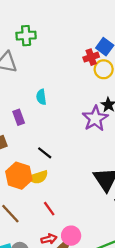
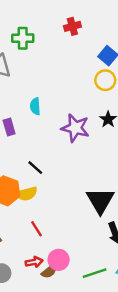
red cross: (91, 57) -> (72, 26), moved
purple star: (95, 118) -> (75, 128), moved, turned -30

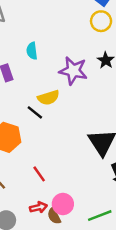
yellow semicircle: (26, 194) -> (48, 98), moved
brown semicircle: (49, 271) -> (54, 216), turned 105

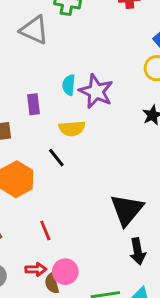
purple star: (73, 71) -> (96, 91), moved
yellow semicircle: (48, 98) -> (72, 128), moved

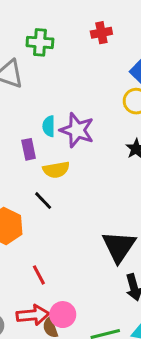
purple rectangle: (34, 104) -> (29, 149), moved
red arrow: (36, 269) -> (33, 315), size x1.5

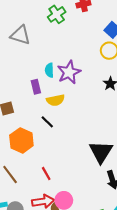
green cross: (40, 42) -> (57, 14), moved, turned -36
purple star: (77, 130) -> (69, 72), turned 30

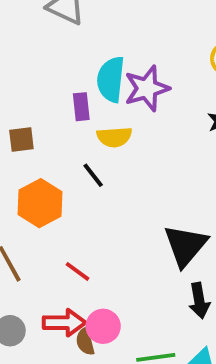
cyan semicircle: (49, 70) -> (111, 79), size x1.6
red line: (46, 173) -> (77, 271), turned -32

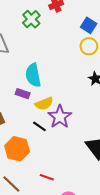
purple star: (147, 88) -> (60, 117), moved
purple rectangle: (81, 107) -> (23, 94), turned -48

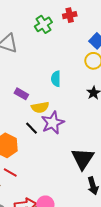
cyan semicircle: (33, 75) -> (56, 79), moved, size x0.7
red line: (47, 177) -> (10, 173), moved

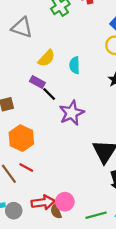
yellow semicircle: (40, 107) -> (46, 58), moved, turned -36
black line: (32, 128) -> (49, 94), moved

